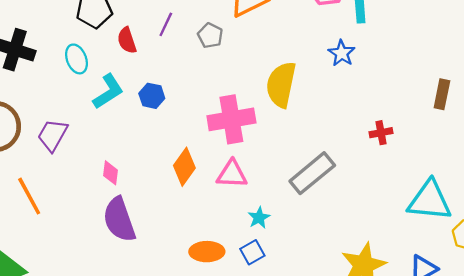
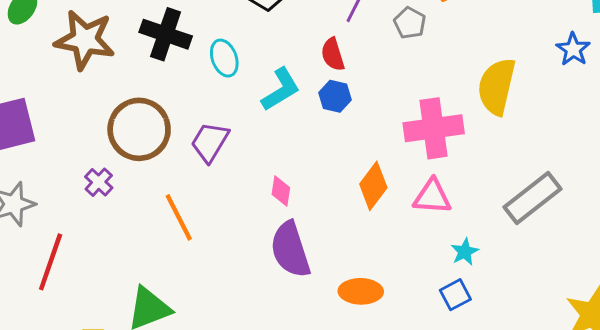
red semicircle: (127, 40) -> (333, 54), moved
cyan ellipse: (76, 59) -> (224, 58), moved
orange ellipse: (207, 252) -> (361, 291), moved

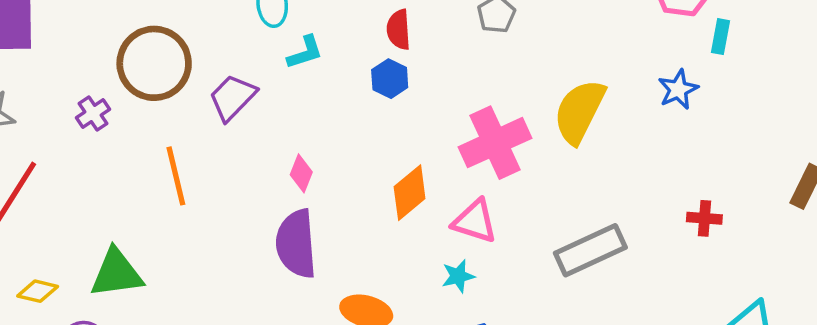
cyan L-shape: (281, 89) -> (305, 52), moved, size x0.7
pink cross: (434, 128) -> (495, 143), turned -30
cyan star: (465, 252) -> (458, 276), moved

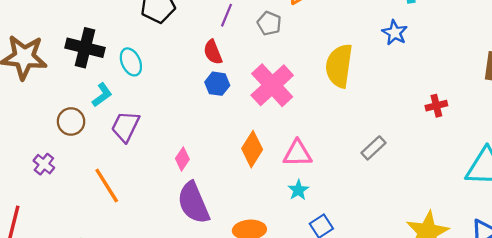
cyan L-shape: (305, 52) -> (102, 95), moved
brown circle: (154, 63) -> (71, 121), size x0.6
pink cross: (495, 143) -> (272, 85), moved
pink diamond: (301, 173) -> (182, 159), turned 30
gray rectangle: (590, 250) -> (373, 148), size x0.6

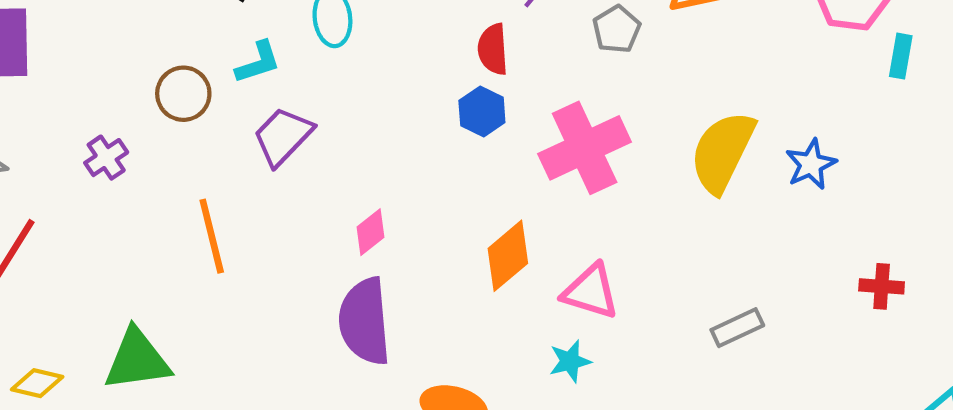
blue star: (395, 33) -> (811, 164), moved

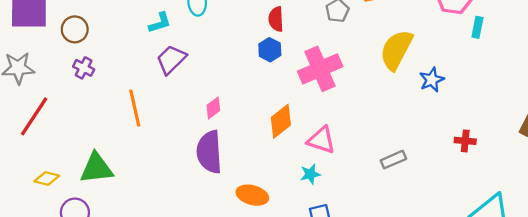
brown circle: (183, 94) -> (75, 29), moved
yellow semicircle: (722, 152) -> (396, 50), moved
purple cross: (106, 158) -> (84, 68), turned -30

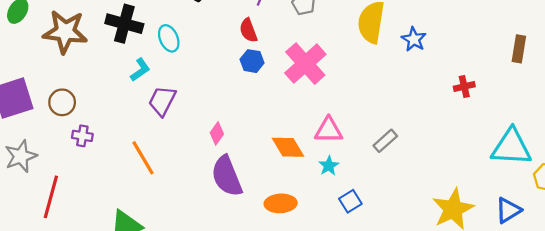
orange diamond: (281, 121) -> (288, 147), moved, turned -64
gray rectangle: (393, 160) -> (385, 141), moved

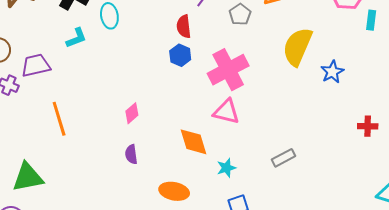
purple trapezoid: (162, 101) -> (36, 65), moved, turned 36
pink triangle: (329, 130) -> (226, 112), moved
purple semicircle: (227, 176) -> (131, 154), size x0.5

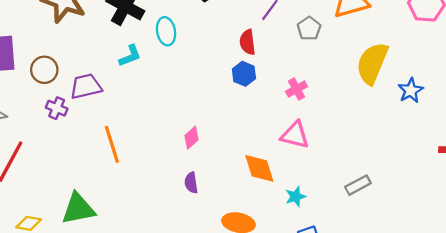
pink cross: (228, 70) -> (297, 89), size x0.5

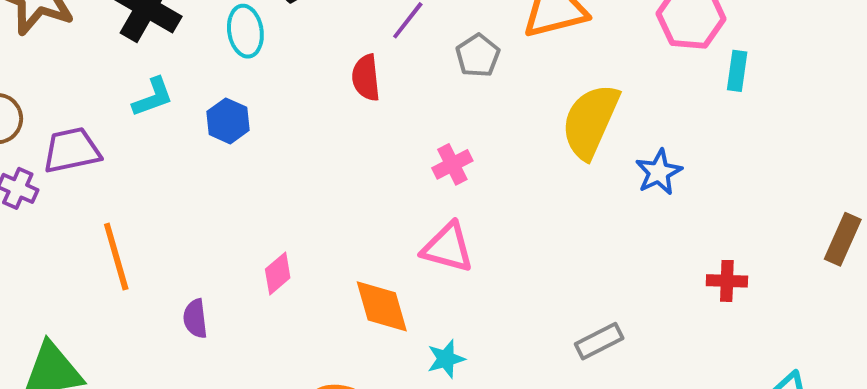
cyan ellipse: (166, 31) -> (245, 31), moved
blue hexagon: (244, 74) -> (228, 121), moved
pink diamond: (192, 138) -> (278, 273), moved
purple semicircle: (191, 183) -> (195, 319), moved
gray rectangle: (358, 185) -> (599, 341), moved

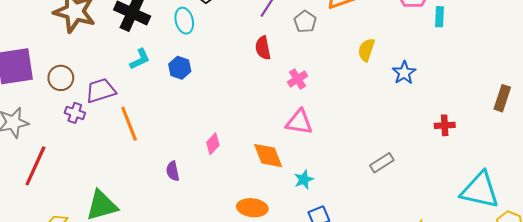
red semicircle: (366, 78) -> (263, 48), moved
yellow semicircle: (590, 121) -> (366, 50), size x0.6
orange line: (116, 257) -> (129, 124), moved

